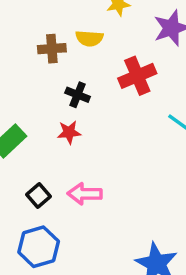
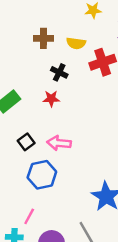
yellow semicircle: (89, 38) -> (76, 43), moved
blue hexagon: (39, 247) -> (42, 175), moved

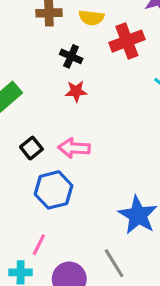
red star: (51, 99) -> (76, 91), moved

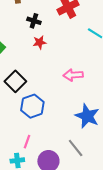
black square: (31, 148) -> (15, 81), size x1.5
pink arrow: (74, 148) -> (73, 75), moved

